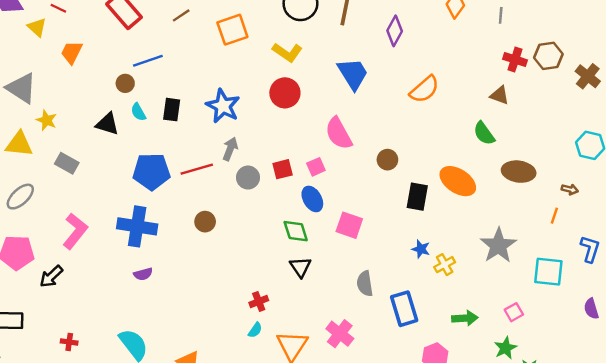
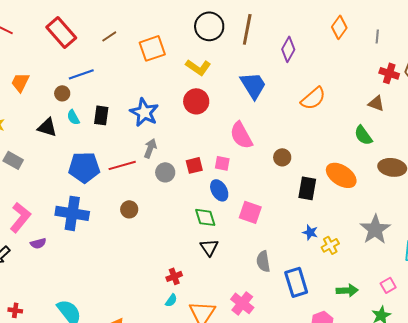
orange trapezoid: (72, 52) -> (20, 82), moved
pink square: (316, 167) -> (222, 163), turned 35
purple semicircle: (143, 274) -> (38, 243), moved

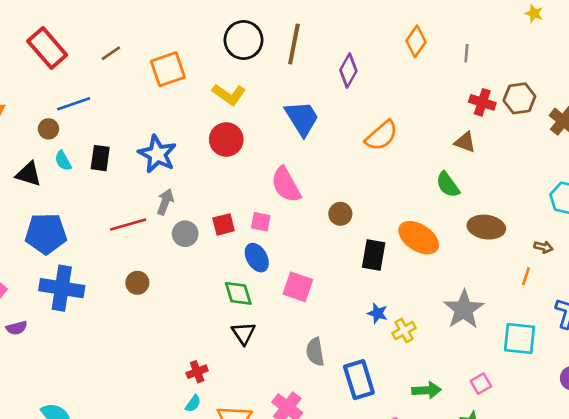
blue pentagon: (84, 167) -> (46, 234), moved

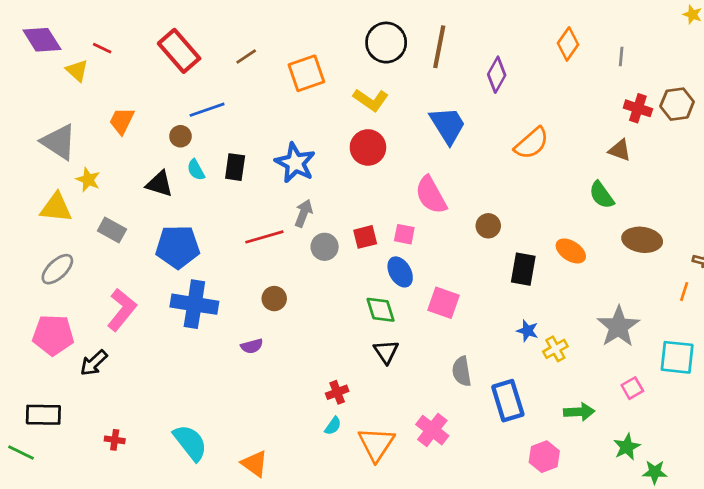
orange ellipse: (419, 238) -> (571, 251), size x0.7
purple semicircle: (17, 328) -> (252, 346), moved
pink square: (481, 384) -> (632, 388), moved

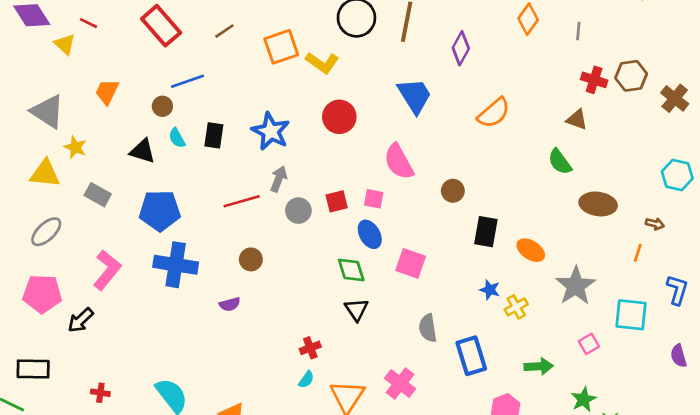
yellow L-shape: (371, 100) -> (322, 63), moved
orange ellipse: (571, 251) -> (531, 250), moved

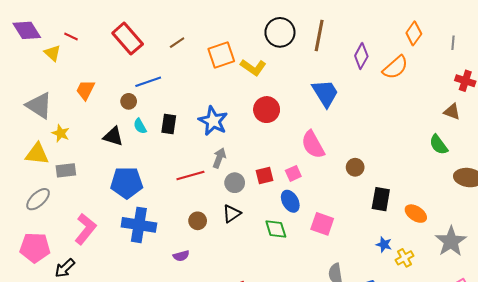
orange semicircle: (494, 113) -> (395, 67), moved
gray rectangle: (98, 195) -> (66, 170), moved, turned -36
pink square: (374, 199) -> (293, 173), turned -35
black triangle: (356, 310) -> (232, 214), moved, turned 30

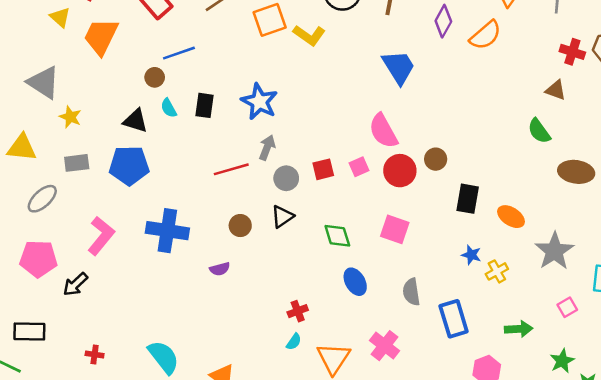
orange trapezoid: (85, 90) -> (101, 36), moved, size x1.5
red circle: (267, 110) -> (400, 171), moved
yellow triangle: (37, 154) -> (22, 148), moved
blue pentagon: (127, 183) -> (129, 165), moved
blue ellipse: (290, 201) -> (355, 282), moved

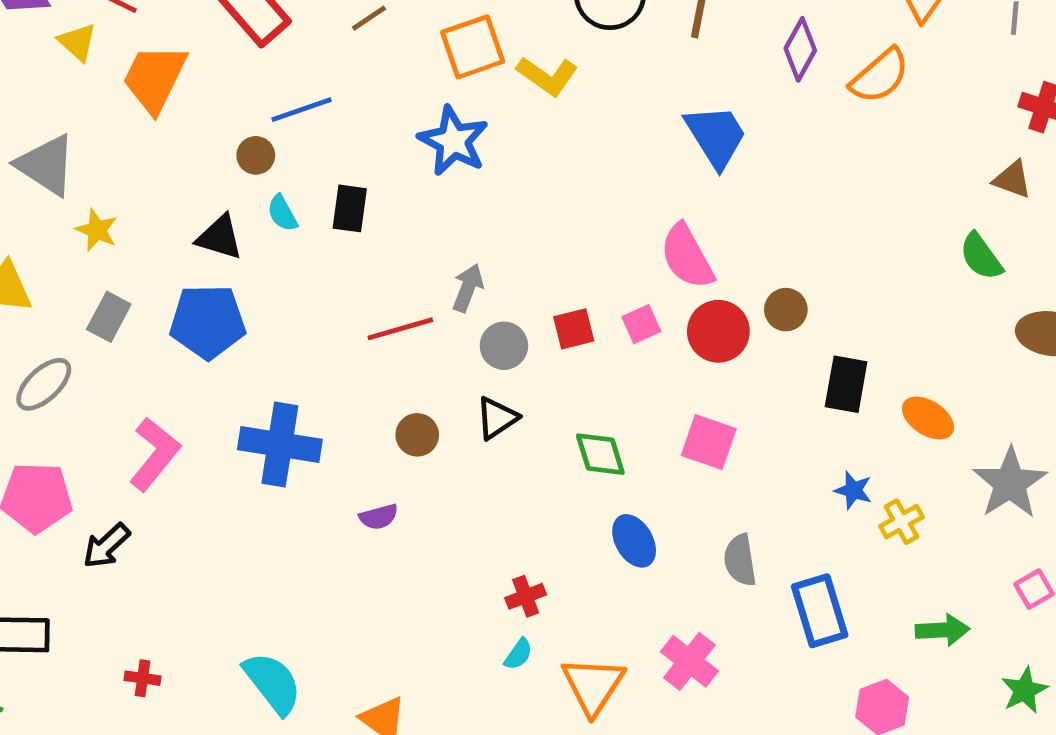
blue star: (259, 102) -> (453, 141), moved
gray rectangle: (77, 163) -> (109, 317), turned -55

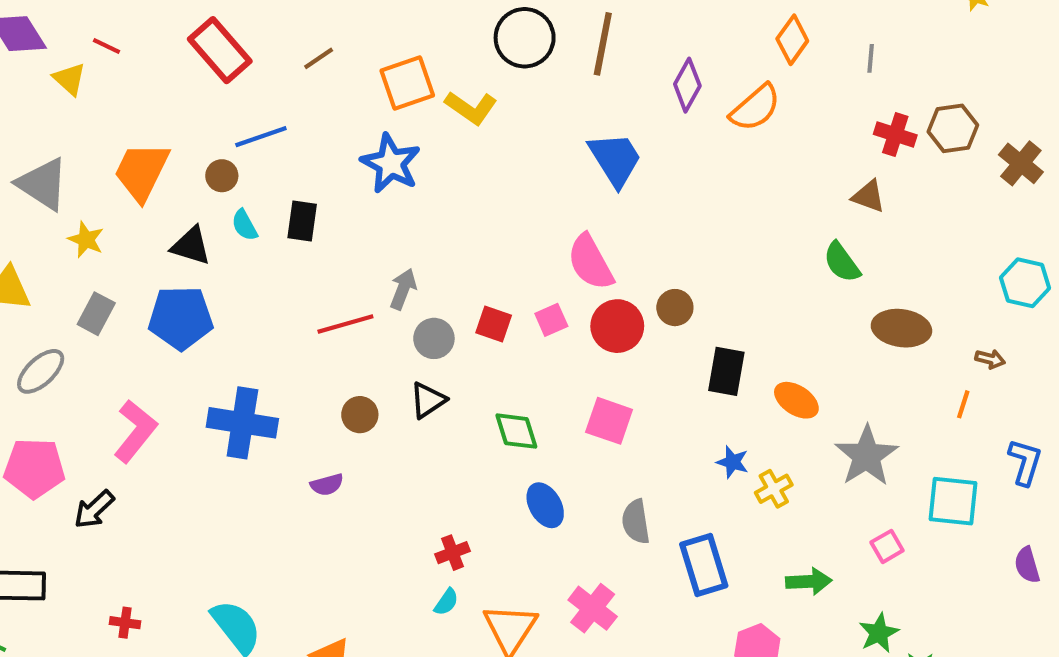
orange trapezoid: (155, 78) -> (142, 172), moved
red square: (574, 329) -> (494, 324), turned 33

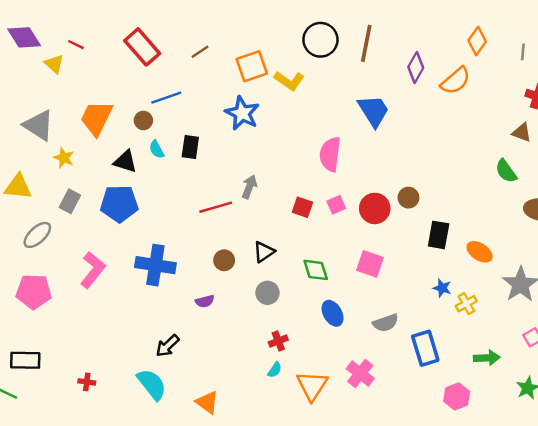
pink semicircle: (590, 262) -> (330, 154), moved, turned 36
gray circle: (434, 338) -> (267, 293), moved
black arrow: (94, 509) -> (167, 346), moved
gray semicircle: (636, 522) -> (386, 323), turned -100

